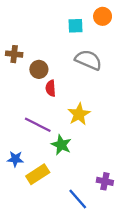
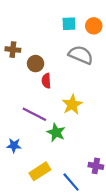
orange circle: (103, 16) -> (94, 26), moved
yellow rectangle: (38, 174) -> (40, 171), moved

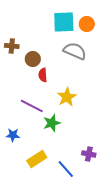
cyan square: (69, 24) -> (64, 22), size x1.6
green star: (56, 133) -> (52, 123), turned 30

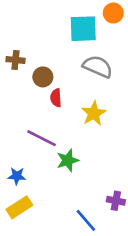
orange circle: (87, 24) -> (113, 13), moved
yellow star: (67, 97) -> (94, 113), moved
yellow rectangle: (37, 159) -> (19, 207), moved

